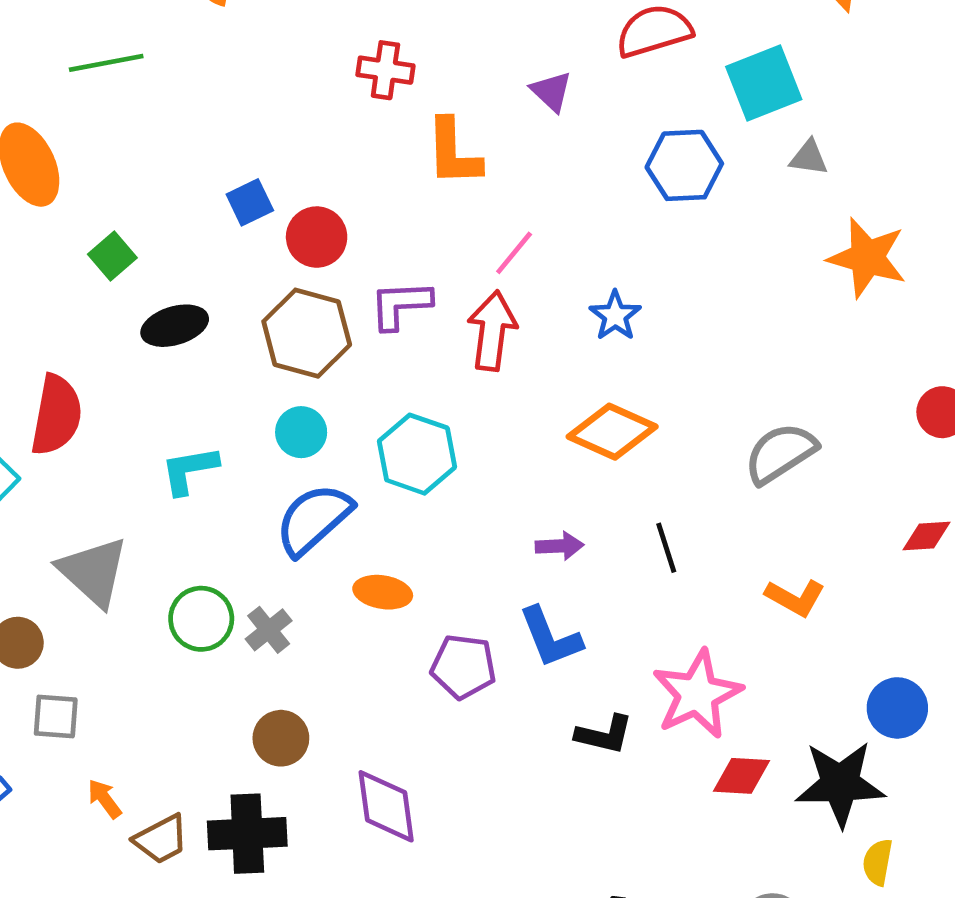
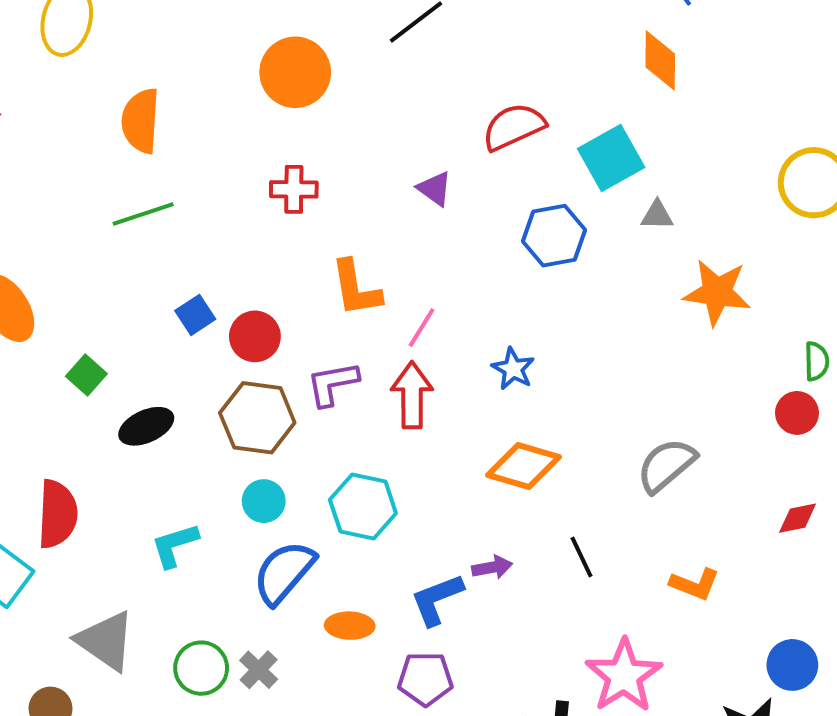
green line: (106, 63) -> (143, 214), moved
orange L-shape: (453, 152) -> (356, 288), moved
blue L-shape: (550, 637) -> (437, 599), moved, turned 98

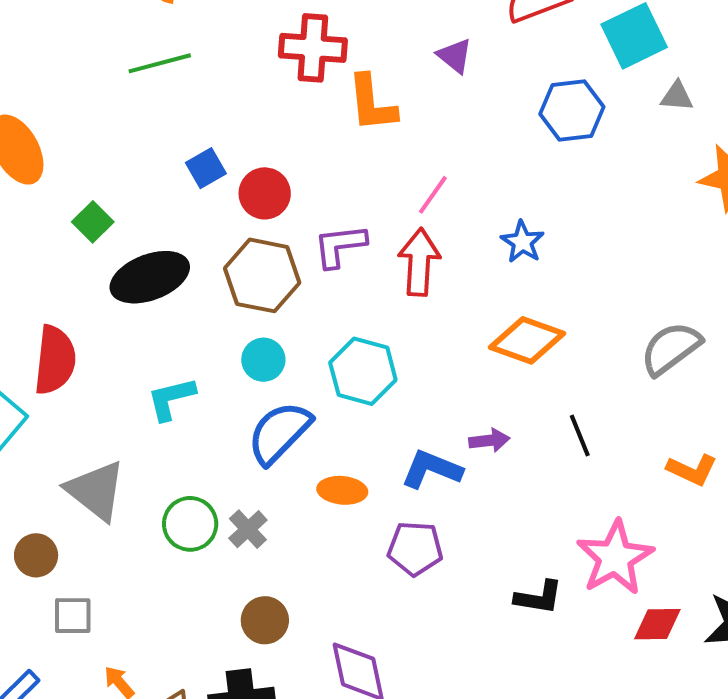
red cross: (294, 189) -> (313, 48), size x1.4
orange L-shape: (356, 288) -> (372, 103), moved
black ellipse: (146, 426) -> (150, 277), size x1.4
blue L-shape: (437, 599) -> (432, 469), turned 40

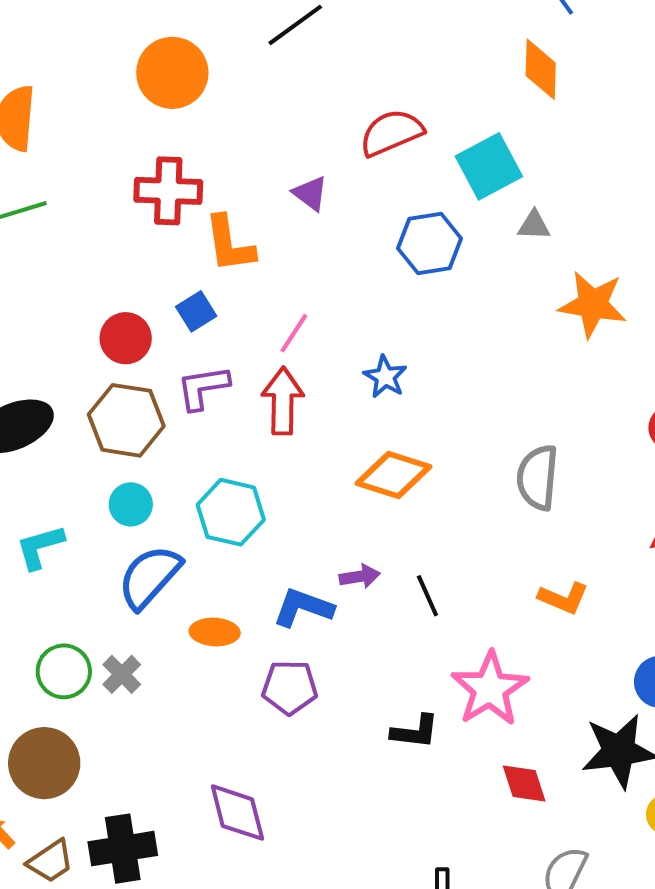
blue square: (206, 168) -> (196, 311), moved
gray semicircle: (671, 348) -> (538, 478), turned -46
black line: (580, 435) -> (427, 596), moved
brown circle: (265, 620) -> (44, 763), moved, size x1.5
red diamond: (657, 624) -> (524, 784), moved, turned 75

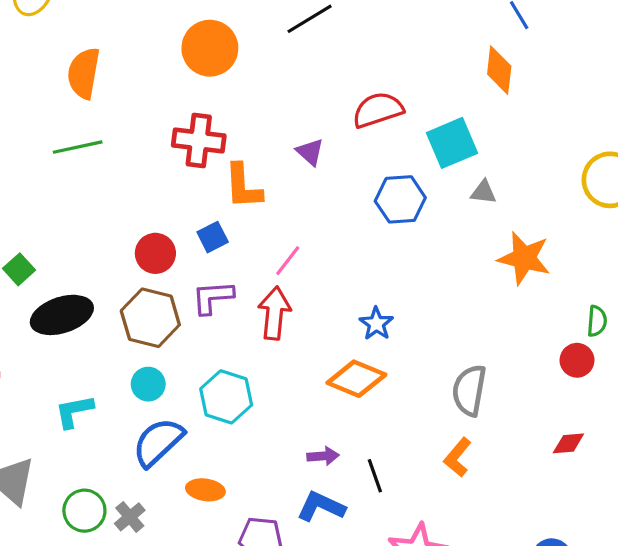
blue star: (385, 377) -> (376, 324), moved
orange L-shape: (563, 598) -> (458, 457), moved, turned 102
blue L-shape: (303, 608) -> (321, 507), moved

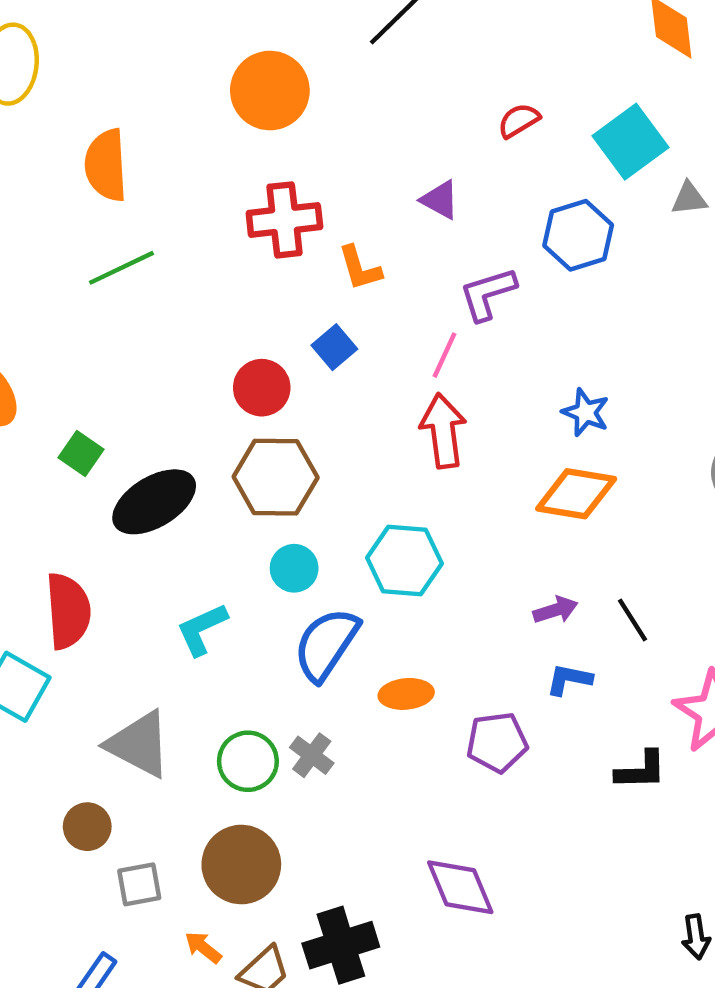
red semicircle: (378, 110) -> (519, 121), size x0.6
orange L-shape: (243, 186) -> (360, 268), size x0.7
purple L-shape: (213, 297) -> (488, 294), moved
blue L-shape: (321, 507) -> (569, 679), size x0.7

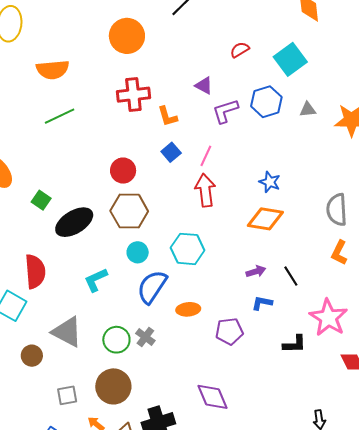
orange semicircle: (106, 165) -> (53, 70), turned -92
gray triangle: (689, 199) -> (308, 110), moved
purple L-shape: (488, 294) -> (225, 111), moved
blue square: (334, 347) -> (171, 152), moved
brown circle: (87, 827) -> (32, 356), moved

